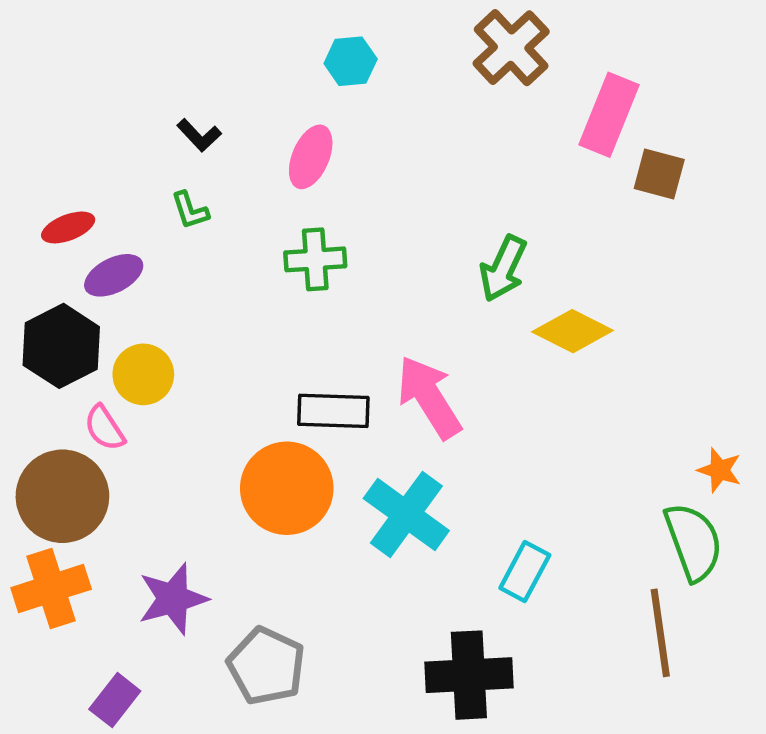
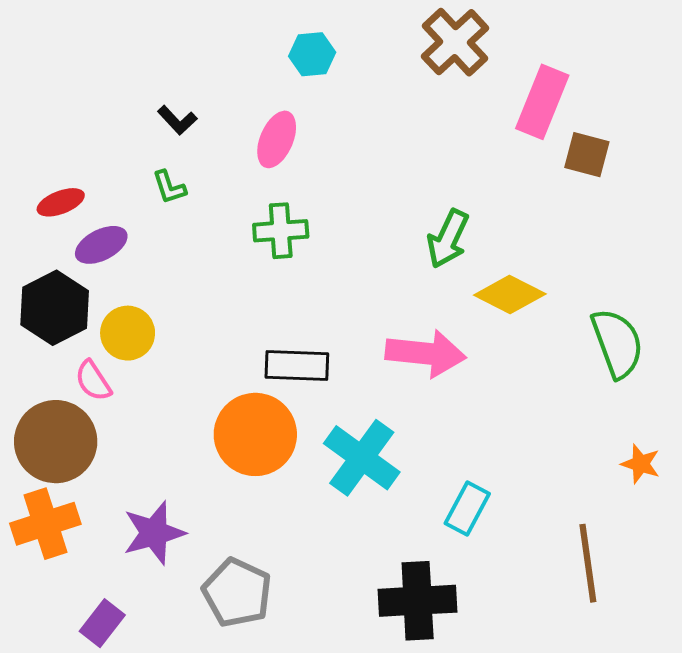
pink arrow: (429, 397) -> (426, 353), moved, turned 128
orange star: (720, 470) -> (641, 464), moved
green semicircle: (693, 542) -> (617, 343), moved

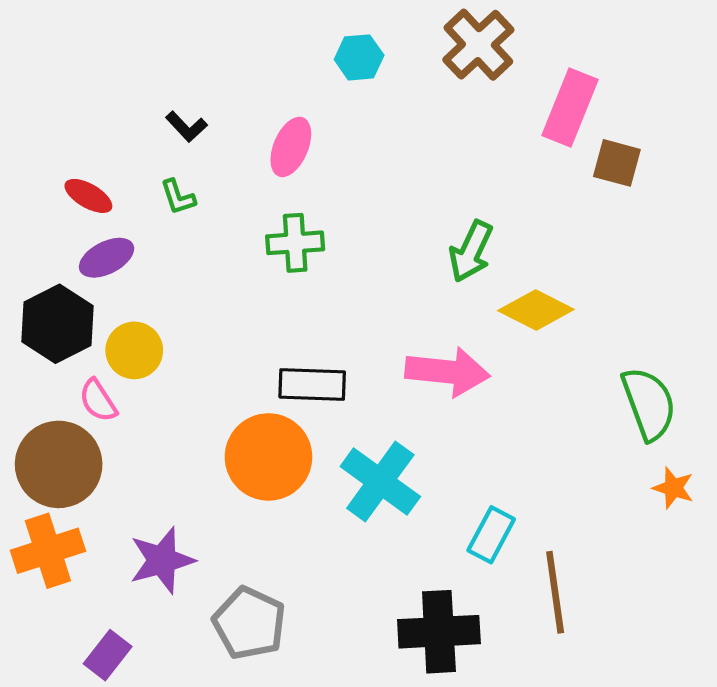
cyan hexagon: (312, 54) -> (359, 57), moved
red ellipse: (61, 202) -> (88, 196), moved, turned 51
green semicircle: (617, 343) -> (649, 404), moved
brown line: (588, 563) -> (555, 592), moved

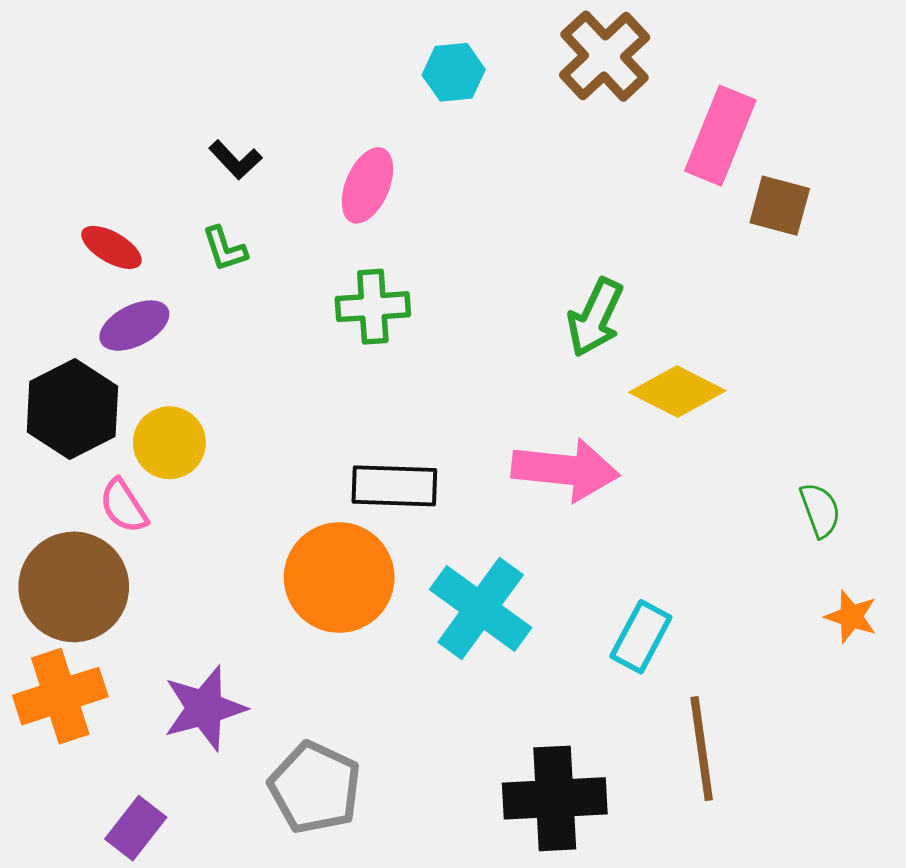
green semicircle: (649, 404) -> (820, 510), size x0.6
cyan rectangle: (491, 535) -> (641, 637), moved

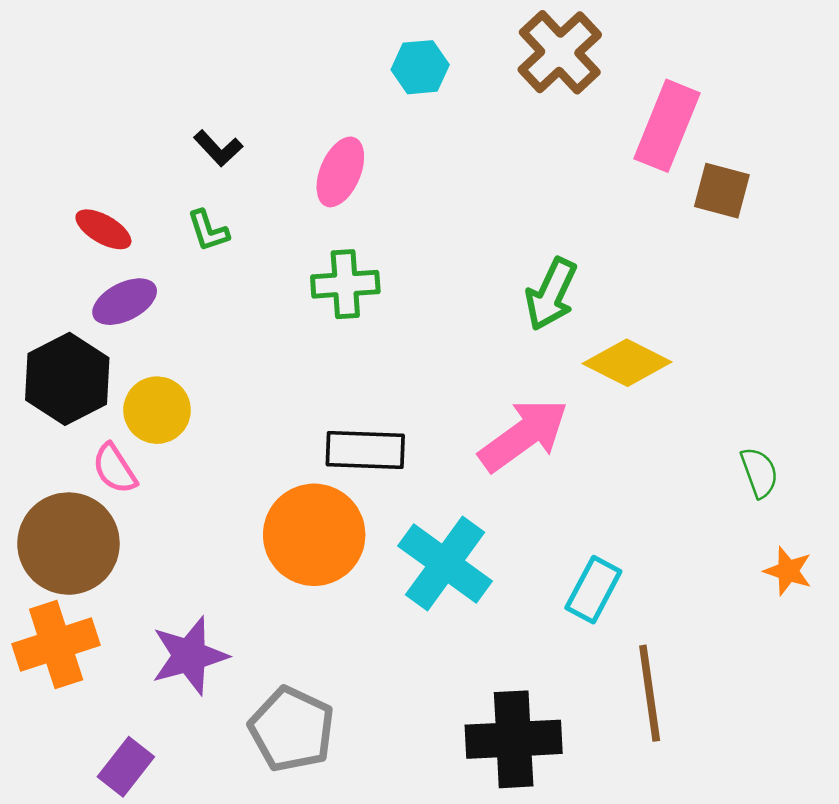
pink arrow: (565, 470) -> (524, 435), turned -42

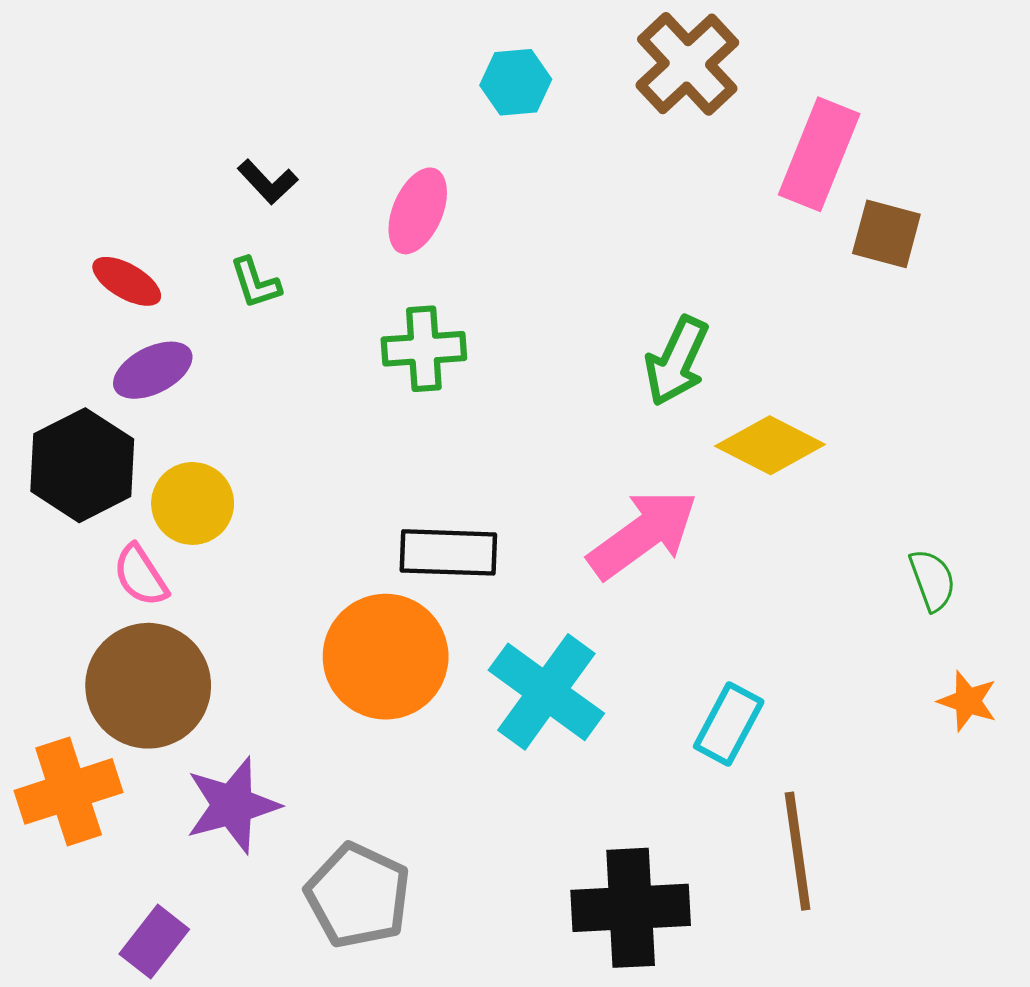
brown circle: (68, 544) -> (148, 686), moved

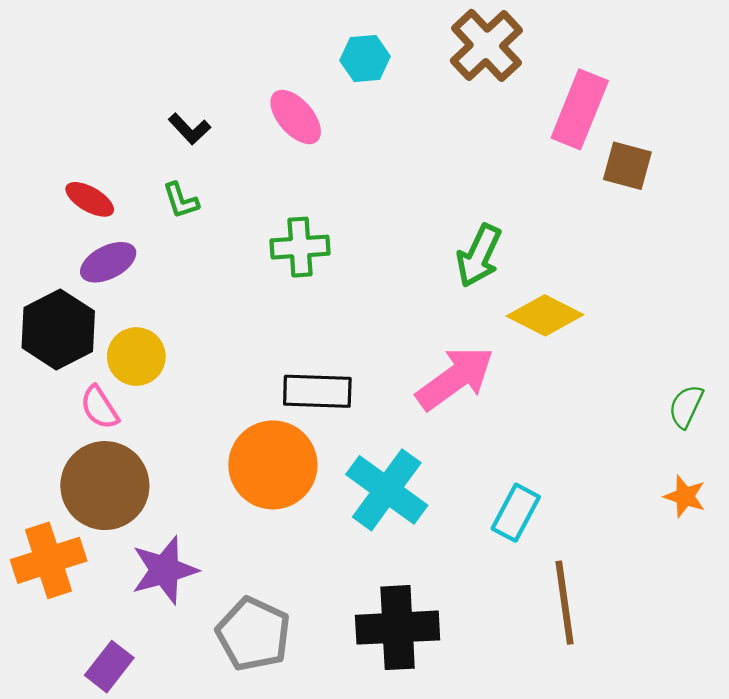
pink ellipse: (418, 211) -> (296, 117), moved, turned -64
green semicircle: (932, 580) -> (686, 406), moved, turned -135
black cross: (631, 908) -> (398, 628), moved

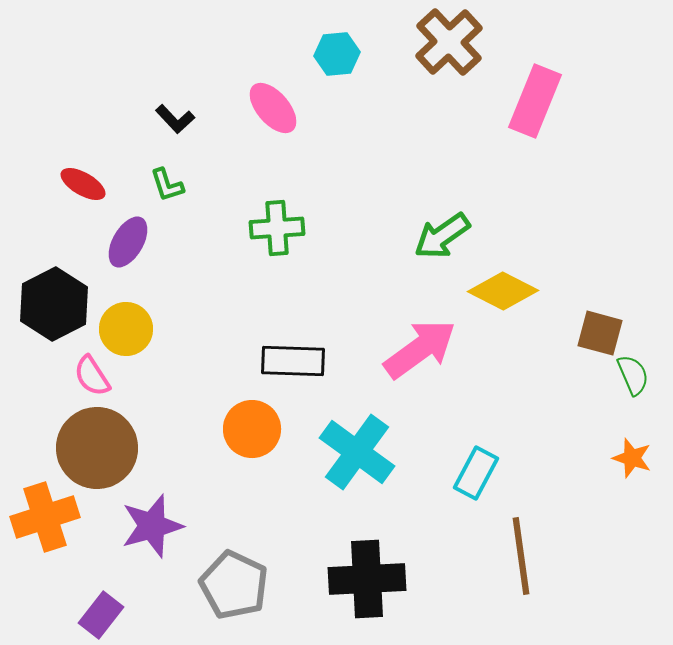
brown square: (627, 166) -> (600, 333), moved
green arrow: (479, 256) -> (442, 236), turned 30
purple ellipse: (108, 262) -> (128, 242), moved, turned -33
green semicircle: (686, 406) -> (633, 375), turned 132
orange circle: (273, 465) -> (252, 429), size x0.7

